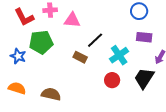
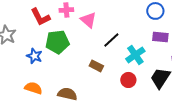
pink triangle: (72, 20) -> (88, 20), turned 36
brown rectangle: (80, 57) -> (96, 66), moved

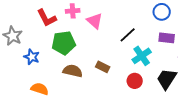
black line: (111, 40) -> (128, 35), moved
blue star: (34, 56) -> (32, 57), moved
brown semicircle: (67, 94) -> (73, 71), moved

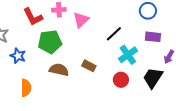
pink triangle: (95, 21) -> (81, 20), turned 36
orange semicircle: (40, 89) -> (26, 88), turned 72

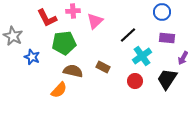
orange semicircle: (26, 88) -> (59, 90), moved, turned 42

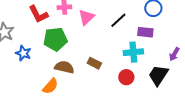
black line: (128, 35) -> (118, 20), moved
purple rectangle: (167, 38) -> (145, 32), moved
cyan cross: (142, 56) -> (133, 52), turned 30

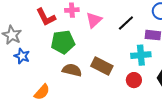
blue star: (23, 53) -> (22, 56), moved
brown rectangle: (94, 63) -> (102, 66), size x1.5
orange semicircle: (50, 86) -> (42, 92), moved

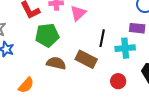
black line: (126, 23) -> (102, 38), moved, turned -36
red circle: (134, 80) -> (118, 81), moved

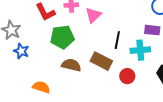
red circle: (118, 81) -> (127, 76), moved
orange semicircle: (26, 85) -> (41, 87), turned -114

